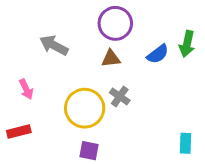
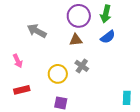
green arrow: (187, 44) -> (106, 14), moved
yellow circle: (85, 108) -> (58, 74), size x0.7
red rectangle: (19, 132) -> (22, 90), moved

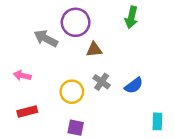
purple circle: (79, 16) -> (76, 22), moved
blue semicircle: (108, 37) -> (134, 85), moved
pink arrow: (18, 61) -> (22, 76), turned 128

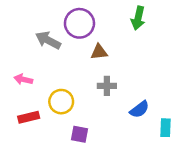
gray cross: (102, 82) -> (107, 86), turned -35
blue semicircle: (134, 85) -> (139, 109), moved
yellow circle: (72, 92) -> (61, 102), moved

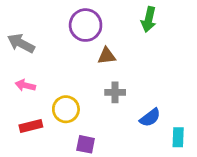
gray arrow: (48, 40) -> (21, 43), moved

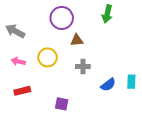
yellow circle: (66, 109) -> (48, 57), moved
cyan rectangle: (178, 137) -> (131, 82), moved

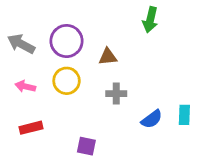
purple circle: (62, 18) -> (67, 41), moved

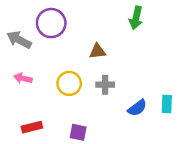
purple circle: (67, 41) -> (51, 23), moved
yellow circle: (67, 81) -> (69, 83), moved
red rectangle: (31, 128) -> (32, 127), moved

